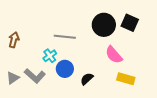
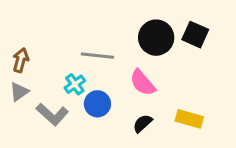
pink semicircle: (114, 55) -> (143, 83), moved
gray triangle: (13, 78) -> (19, 92), moved
black semicircle: (87, 79) -> (143, 123), moved

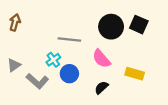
brown arrow: (21, 60) -> (15, 22), moved
yellow rectangle: (189, 119) -> (135, 74), moved

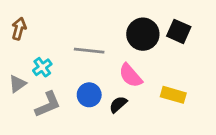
cyan cross: (53, 60) -> (42, 67), moved
gray L-shape: (37, 81) -> (48, 104), turned -65
black semicircle: (101, 88) -> (118, 104), moved

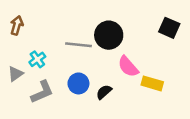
black square: (179, 31) -> (169, 28), moved
black circle: (143, 34) -> (109, 35), moved
pink semicircle: (131, 76) -> (128, 67), moved

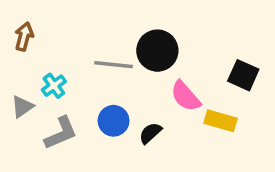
black square: (169, 28) -> (243, 75), moved

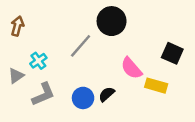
black circle: (157, 51) -> (112, 21), moved
gray line: (114, 65) -> (81, 46), turned -55
blue circle: (114, 121) -> (83, 98), moved

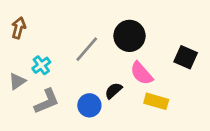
black circle: (112, 21) -> (129, 36), moved
yellow rectangle: (156, 86) -> (156, 101), moved
black semicircle: (107, 94) -> (113, 91), moved

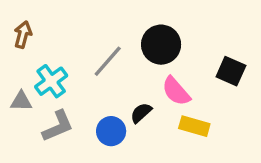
cyan cross: (41, 65) -> (51, 81), size x1.4
gray triangle: (17, 81) -> (21, 101), turned 36

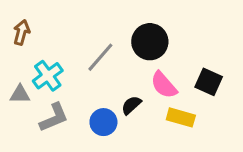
black square: (231, 71) -> (209, 82), moved

